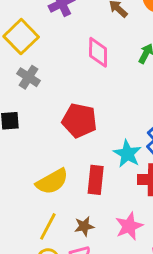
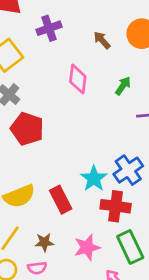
red pentagon: (79, 120) -> (27, 129), moved
red rectangle: (96, 180) -> (61, 200), turned -40

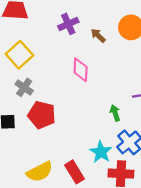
purple cross: (49, 28) -> (68, 24), moved
green arrow: (123, 86) -> (115, 113), moved, turned -49

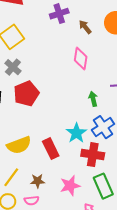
pink diamond: (81, 70) -> (81, 58), moved
red pentagon: (42, 115) -> (26, 94), turned 30

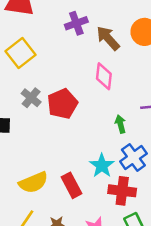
brown arrow: (85, 27) -> (108, 38), size x1.5
gray cross: (13, 67) -> (31, 98), moved
red pentagon: (26, 94) -> (62, 104), moved

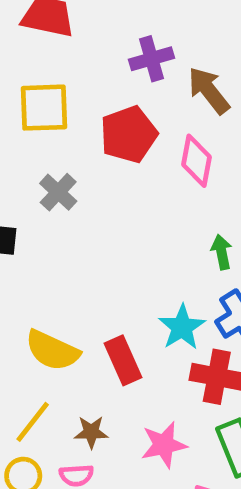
yellow square: (21, 53) -> (44, 108), turned 32
red pentagon: (62, 104) -> (129, 134), moved
yellow semicircle: (33, 182) -> (52, 350), turned 44

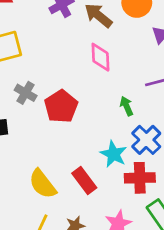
red pentagon: (129, 134) -> (61, 106), moved
yellow semicircle: (52, 350) -> (43, 184), turned 40

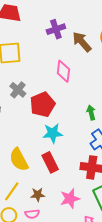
pink diamond: (100, 57) -> (63, 71), moved
cyan star: (114, 154) -> (53, 133), moved, turned 30

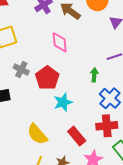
green arrow: (91, 113) -> (94, 75), turned 32
red rectangle: (50, 162) -> (77, 136), moved

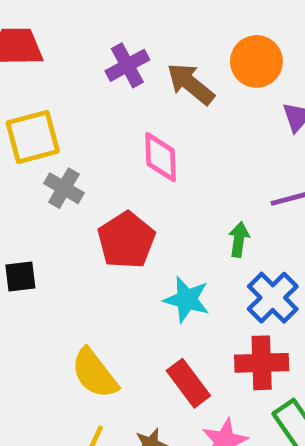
gray cross: (21, 70) -> (64, 188), moved
cyan star: (63, 102) -> (187, 299), moved, turned 30

